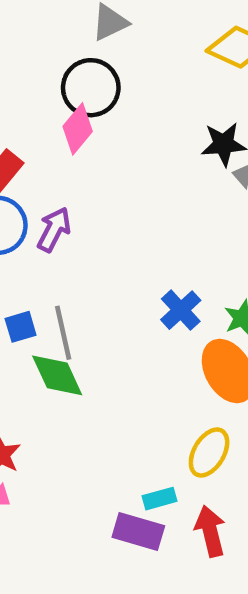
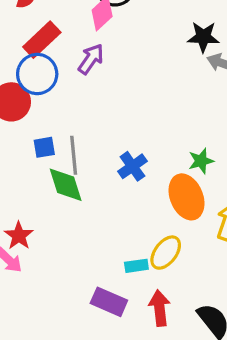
purple arrow: (54, 230) -> (91, 59), moved
blue cross: (181, 310) -> (132, 166), moved
cyan rectangle: (159, 499) -> (136, 266), moved

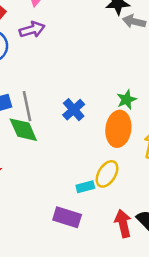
purple arrow: (91, 59) -> (32, 30), turned 45
orange ellipse: (186, 197) -> (118, 129), turned 36
red arrow: (160, 308) -> (123, 223), moved

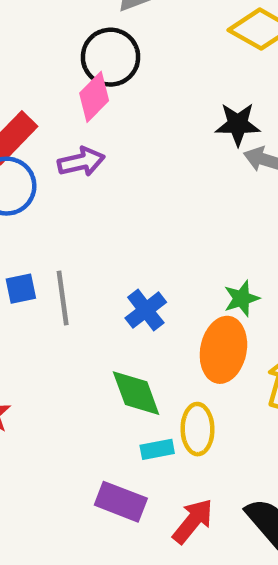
green diamond: (23, 130) -> (136, 393), moved
yellow ellipse: (107, 174) -> (198, 429), turned -36
red arrow: (123, 223) -> (193, 521), moved, turned 48

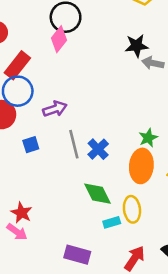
purple arrow: (81, 162) -> (55, 109), moved
gray line: (63, 298) -> (74, 144), moved
purple rectangle: (121, 502) -> (77, 255), moved

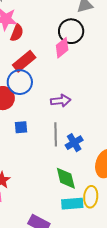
purple arrow: (55, 109) -> (61, 101), moved
cyan rectangle: (112, 222) -> (72, 204), size x1.5

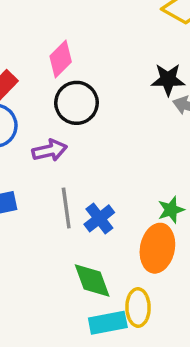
black circle: (71, 31) -> (77, 103), moved
purple arrow: (61, 101) -> (50, 150), moved

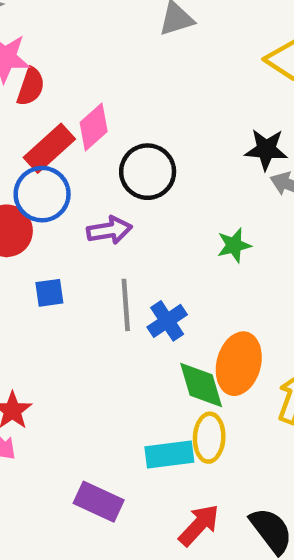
pink diamond: (61, 59) -> (94, 127), moved
green star: (171, 210) -> (234, 245), moved
green diamond: (92, 281) -> (201, 385), moved

